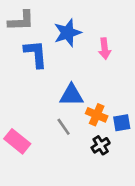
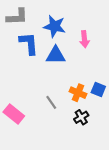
blue star: (68, 33) -> (54, 26), turned 30
blue triangle: (71, 95) -> (56, 55), moved
blue square: (122, 123) -> (98, 89), moved, turned 32

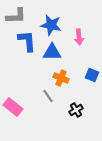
blue square: (98, 89) -> (92, 75), moved
orange cross: (78, 93) -> (61, 78), moved

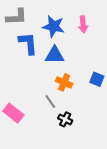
pink arrow: (79, 37) -> (83, 24), moved
black cross: (76, 110) -> (65, 119), moved, turned -32

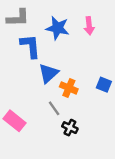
blue triangle: (55, 55) -> (48, 73), moved, turned -42

